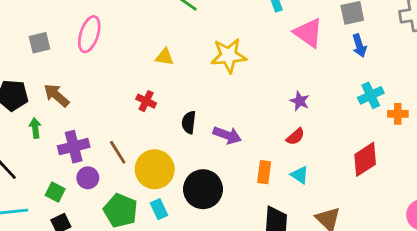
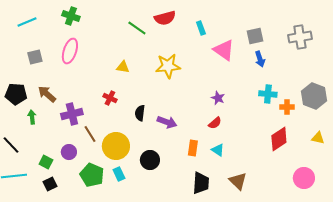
cyan cross: (371, 95) -> (268, 94), turned 30
purple cross: (74, 147) -> (72, 114), moved
red diamond: (365, 159) -> (279, 139), moved
black circle: (203, 189) -> (150, 160), size x0.7

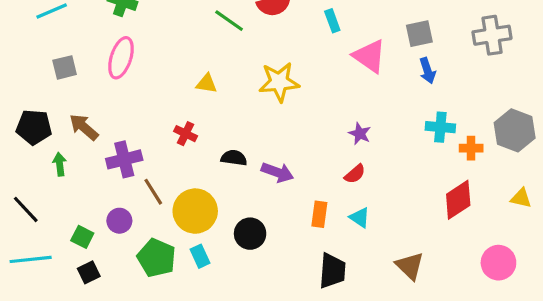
black semicircle: (140, 113) -> (234, 158), turned 91
brown triangle: (238, 181) -> (410, 266), moved

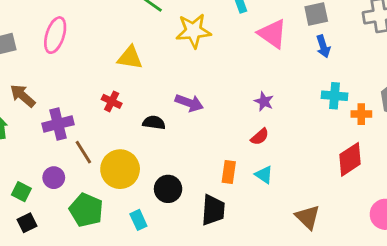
yellow star: (279, 82) -> (193, 31), moved
yellow triangle: (206, 84) -> (130, 58), size x1.4
purple arrow: (277, 172) -> (189, 103), moved
cyan rectangle: (200, 256) -> (138, 220), moved
black trapezoid: (332, 271) -> (213, 210), moved

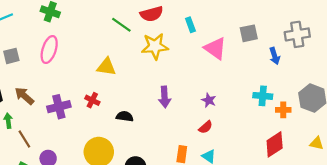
blue arrow: (323, 46) -> (275, 56), moved
purple arrow: (189, 103) -> (165, 97), moved, turned 66
purple cross: (58, 124) -> (59, 107), moved
brown line: (83, 152) -> (24, 139), moved

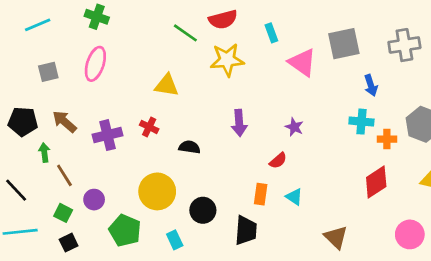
gray square: (249, 33) -> (344, 44), size x1.4
blue arrow: (275, 56) -> (371, 85), moved
red semicircle: (206, 127) -> (278, 161), moved

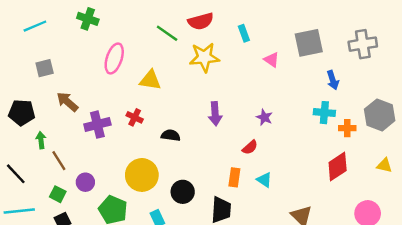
pink triangle: (302, 62) -> (272, 60), size x0.6
pink ellipse: (95, 64) -> (114, 58), moved
brown arrow: (64, 122) -> (67, 102), moved

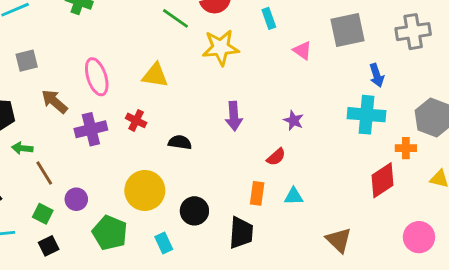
pink ellipse: (114, 58) -> (97, 77), moved, turned -36
cyan cross: (324, 113) -> (366, 115), size x1.4
orange cross: (347, 128) -> (406, 148), moved
green arrow: (41, 140) -> (22, 148), turned -77
cyan triangle: (264, 180) -> (294, 196), turned -35

